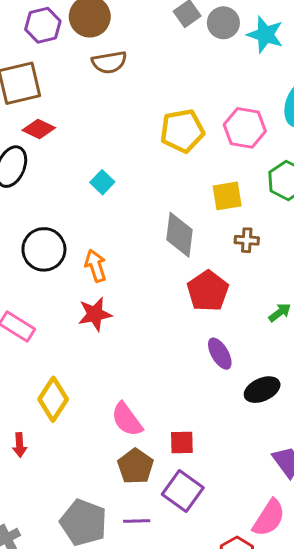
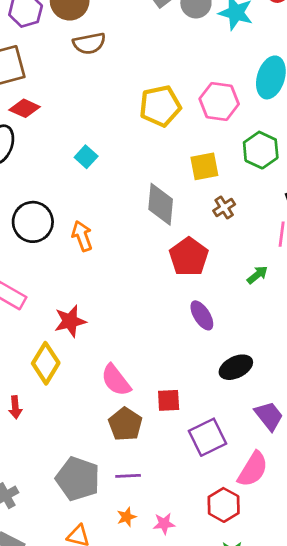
brown cross: (247, 240) -> (224, 208), turned -35
red star: (95, 314) -> (70, 321), moved
black ellipse: (262, 390) -> (236, 367), moved
purple square: (183, 491) -> (208, 437), moved, turned 30

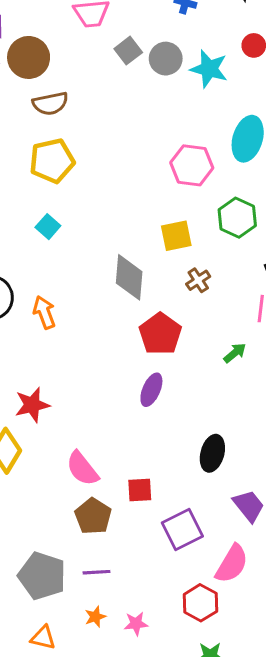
yellow pentagon: (160, 106) -> (52, 161), moved
purple ellipse: (202, 315) -> (151, 390), moved, turned 56
black ellipse: (236, 367) -> (212, 453), turned -48

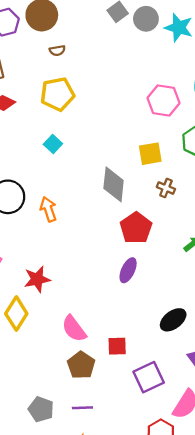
brown semicircle: (50, 103) -> (57, 50), size x0.6
brown cross: (198, 280) -> (166, 188), turned -36
black ellipse: (212, 453) -> (173, 320), turned 36
gray pentagon: (42, 576) -> (41, 409), size x0.7

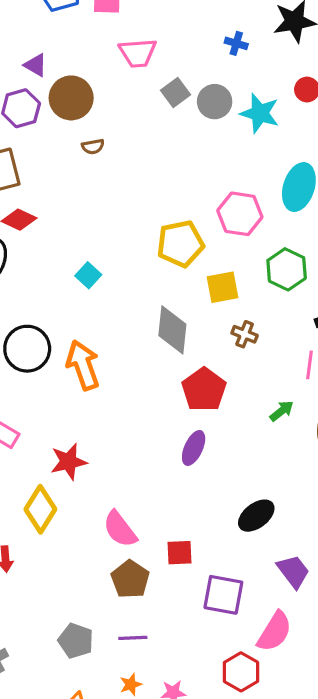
yellow pentagon: (57, 94) -> (180, 244), moved
orange arrow: (48, 209) -> (83, 365), size x1.4
purple square: (149, 377) -> (223, 595), turned 36

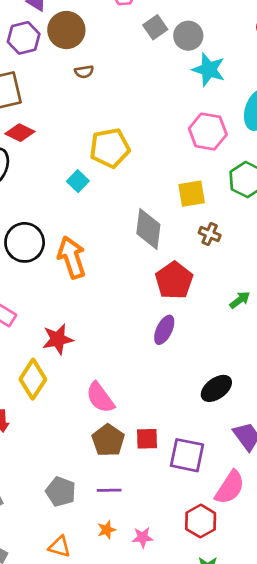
cyan star: (260, 113) -> (209, 70), moved
yellow pentagon: (180, 244) -> (110, 148), moved
red square: (180, 553) -> (147, 439), moved

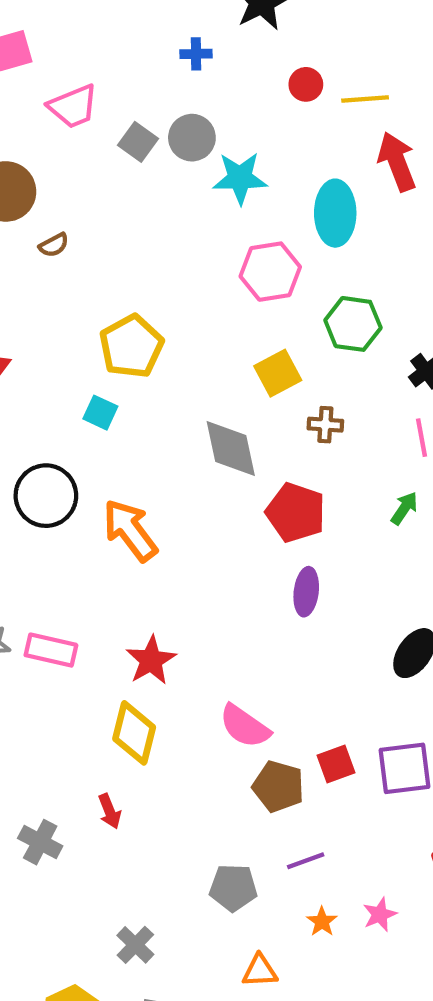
black circle: (25, 242) -> (46, 496), moved

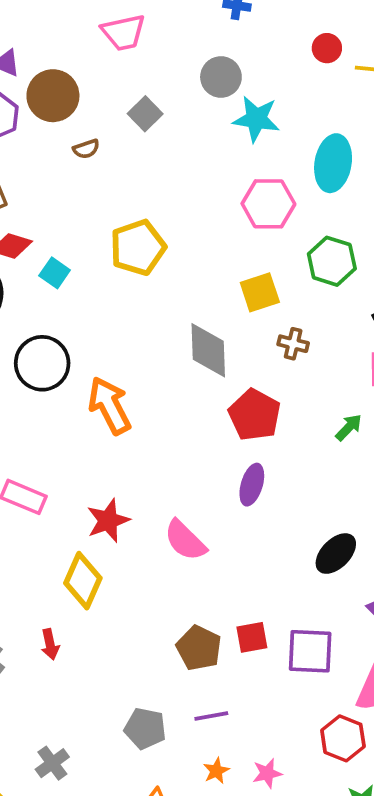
gray square: (138, 142) -> (145, 114), moved
cyan square: (100, 413) -> (55, 273), moved
pink semicircle: (245, 726) -> (185, 540), moved

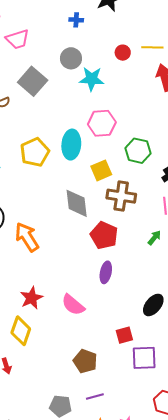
red circle: (327, 48) -> (123, 53), moved
gray square: (145, 114) -> (33, 81), size x1.6
cyan ellipse: (333, 163) -> (71, 145), moved
brown cross: (293, 344) -> (121, 196), size x1.8
red square: (252, 637) -> (124, 335), moved

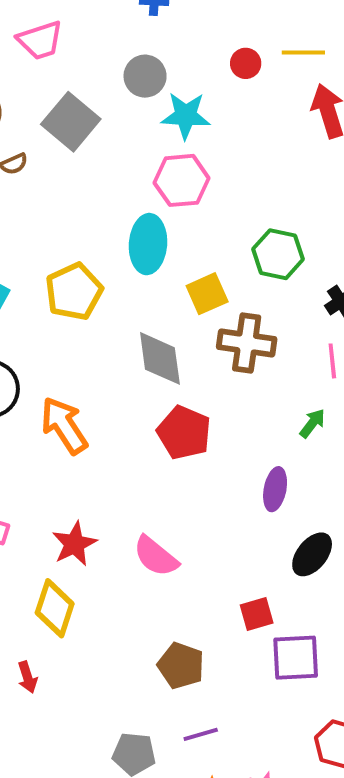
pink hexagon: (102, 123) -> (182, 180), moved
yellow pentagon: (35, 152) -> (74, 292), moved
red pentagon: (104, 235) -> (184, 433), moved
purple ellipse: (106, 272) -> (275, 489), moved

